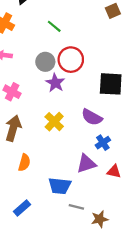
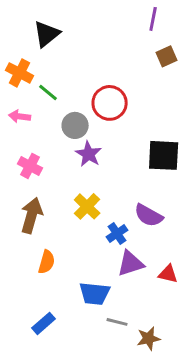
green line: (54, 26) -> (48, 92), moved
red circle: (71, 60) -> (110, 103), moved
purple semicircle: (92, 117) -> (149, 215), moved
blue cross: (103, 143) -> (117, 233), moved

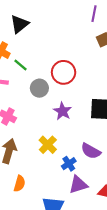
purple star: (89, 154) -> (62, 111), moved

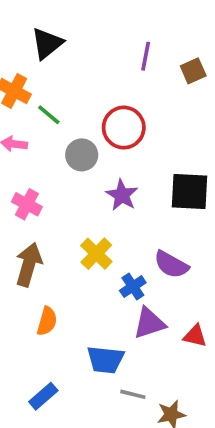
purple line: (94, 14) -> (146, 56), moved

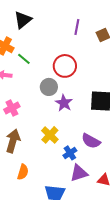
gray circle: (82, 155) -> (49, 87), moved
pink cross: (27, 204) -> (12, 108), turned 35

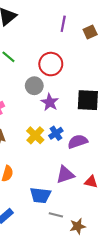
purple semicircle: (91, 141) -> (78, 142), turned 132
blue cross: (70, 153) -> (56, 133), moved

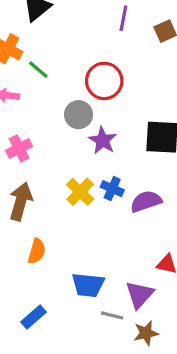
blue cross: (56, 133) -> (112, 189), turned -32
purple triangle: (65, 175) -> (140, 295), moved, turned -30

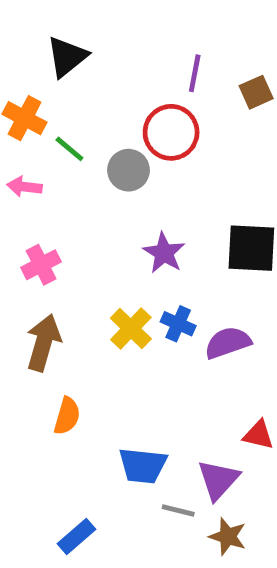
red circle: (104, 81) -> (171, 132), moved
gray circle: (78, 115) -> (129, 170), moved
blue rectangle: (34, 317) -> (77, 536), moved
brown star: (146, 333) -> (228, 536), turned 30

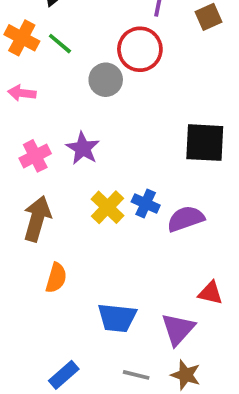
green line: (69, 149) -> (60, 44), moved
purple star: (164, 253) -> (83, 148), moved
gray line: (178, 510) -> (136, 375), moved

